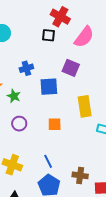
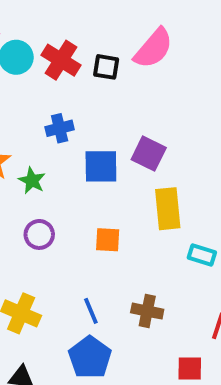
red cross: (60, 17) -> (61, 60), moved
pink semicircle: (84, 37) -> (153, 48), moved
purple square: (71, 68) -> (149, 154), moved
brown cross: (80, 175) -> (147, 311), moved

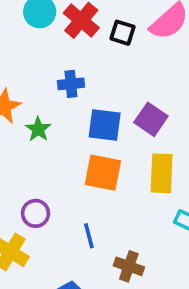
purple circle: (39, 234) -> (36, 213), moved
orange square: (108, 240) -> (103, 173), moved, size x1.5
blue line: (91, 311) -> (89, 236), moved

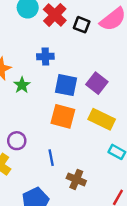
yellow rectangle: (162, 173) -> (102, 119), turned -70

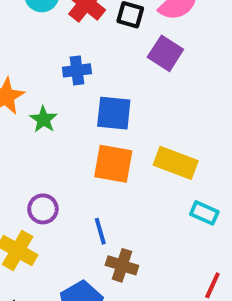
purple square: (97, 83) -> (165, 53), moved
brown cross: (76, 179) -> (122, 265), moved

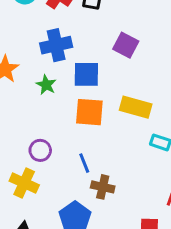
purple square: (165, 53) -> (126, 45), moved
blue cross: (77, 70) -> (56, 45), size x1.5
green star: (43, 119) -> (46, 85), moved

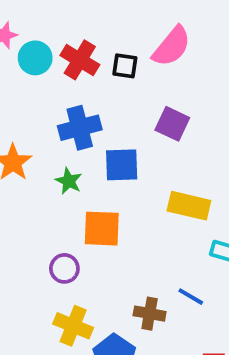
orange square: (89, 112) -> (102, 229), moved
blue line: (84, 163) -> (191, 297), moved, turned -36
yellow cross: (24, 183) -> (73, 326), moved

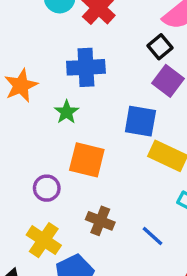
black square: (125, 66) -> (160, 47), moved, turned 30
blue square: (122, 165) -> (140, 121), moved
brown cross: (150, 314) -> (100, 221), moved

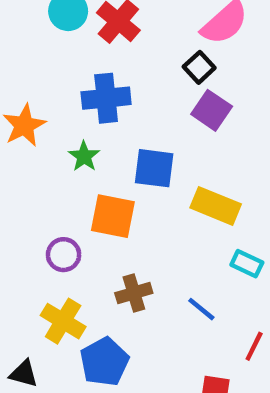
blue square: (140, 121) -> (154, 168), moved
brown cross: (100, 221) -> (134, 293), turned -36

